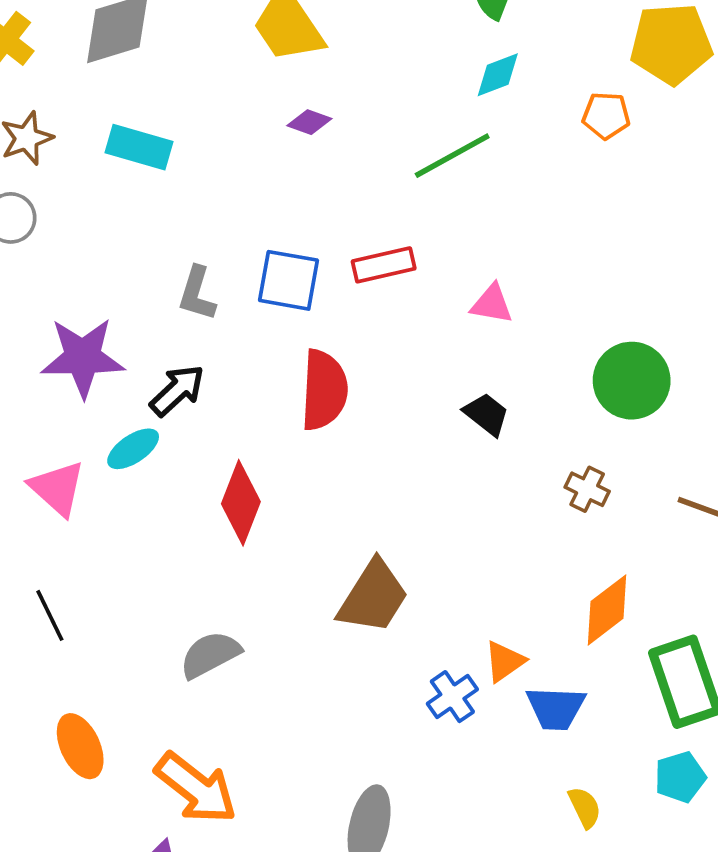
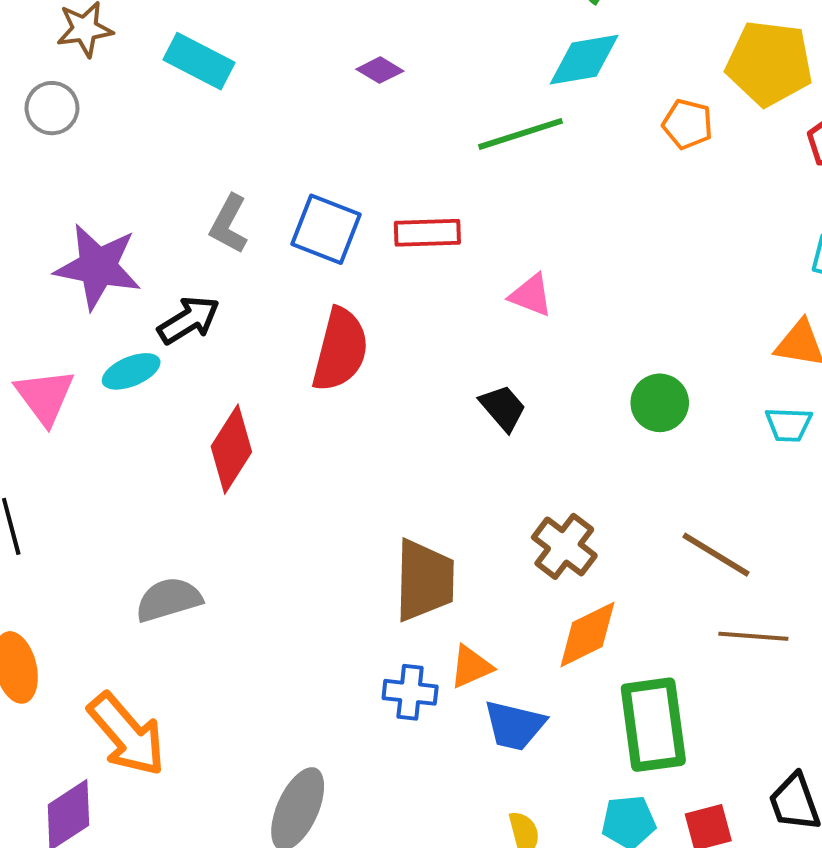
cyan diamond: (498, 75) -> (584, 60), size x1.4
green circle: (632, 381) -> (660, 403), size x0.7
brown cross: (587, 489) -> (564, 546), moved, size x1.4
brown trapezoid: (373, 597) -> (424, 580), moved, turned -42
blue cross: (452, 697) -> (410, 692), turned 30

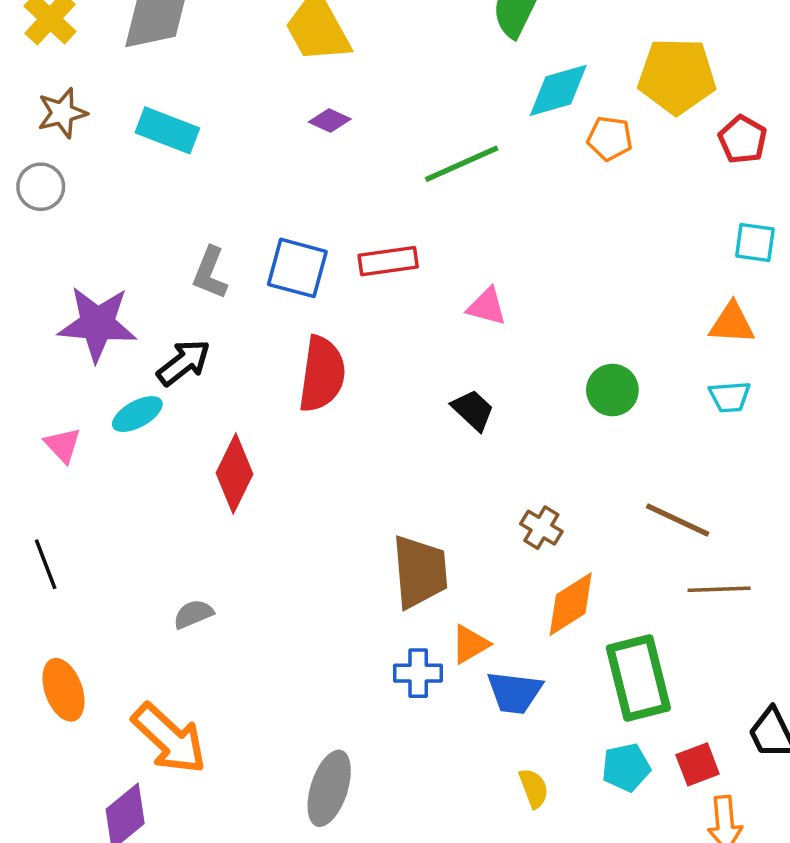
cyan diamond: (584, 60) -> (558, 90), moved
pink triangle: (45, 397) -> (63, 445), size x0.7
brown cross: (564, 546) -> (541, 528), size x0.7
gray semicircle: (169, 600) -> (193, 614), size x0.7

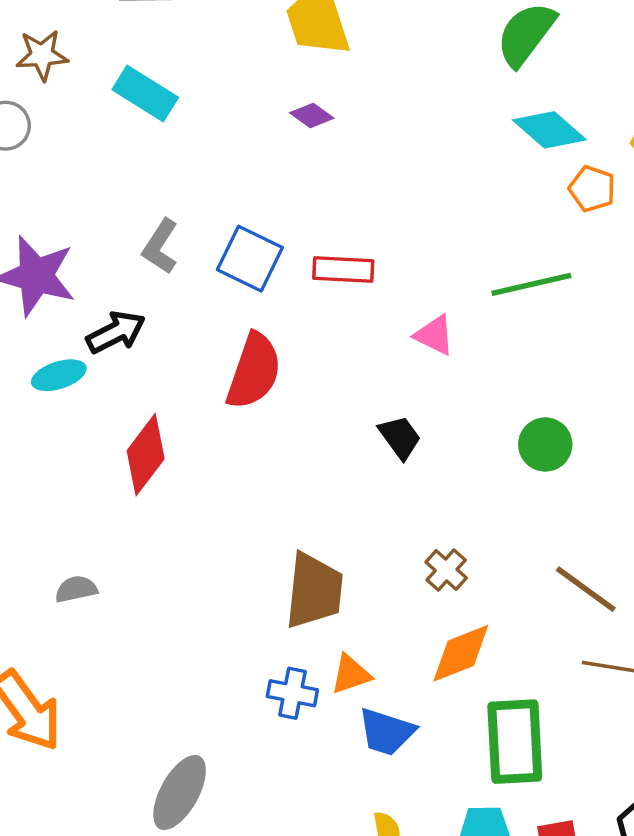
cyan diamond: (558, 90) -> (549, 130), turned 46
green line: (462, 164) -> (531, 284), moved

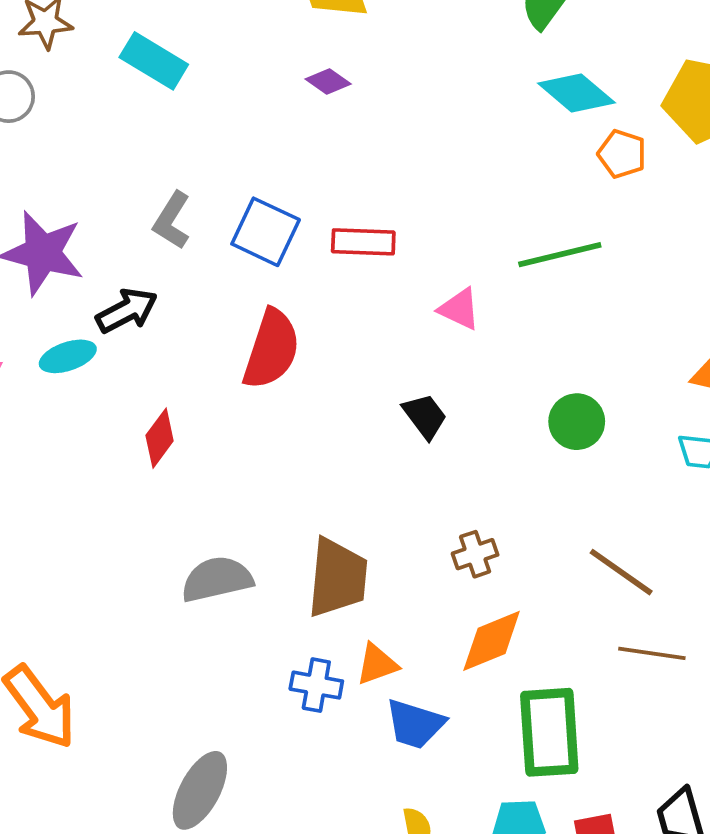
red diamond: (146, 455) -> (160, 438), size x0.7
brown cross: (446, 570) -> (475, 554), turned 30
gray semicircle: (76, 589) -> (217, 579), moved, size x1.6

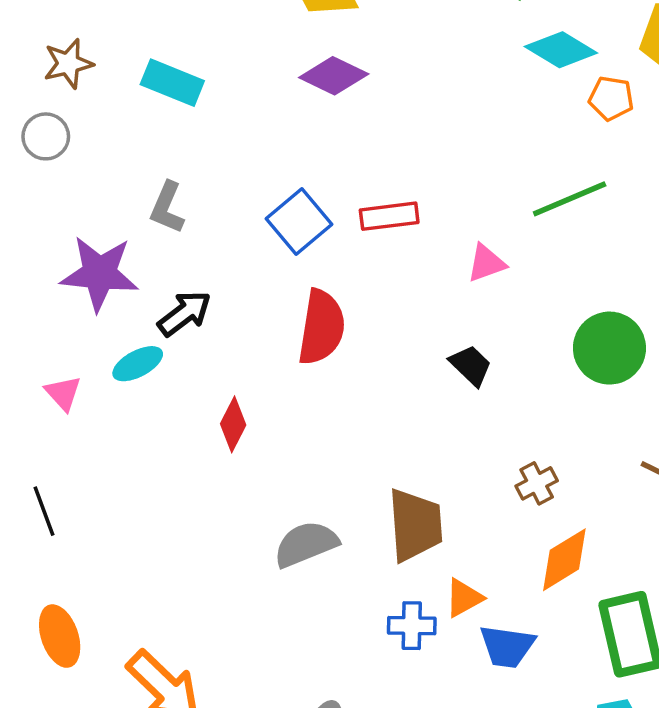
purple diamond: (328, 81) -> (334, 76), size x1.6
gray L-shape: (172, 220) -> (167, 208), moved
blue square: (266, 232) -> (299, 221), turned 34
pink triangle: (459, 309) -> (486, 263), turned -36
green circle: (577, 422) -> (609, 348), size x1.4

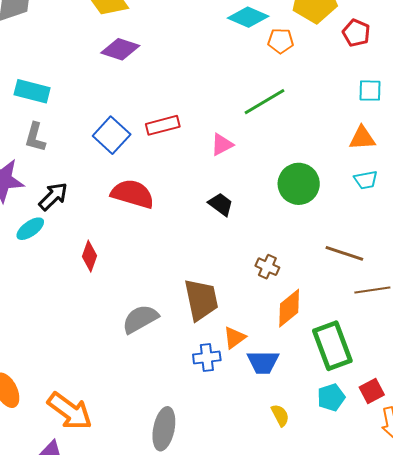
cyan rectangle: (172, 83) -> (32, 91), moved
red semicircle: (322, 327) -> (133, 194), turned -75
brown cross: (537, 483) -> (267, 267), turned -30

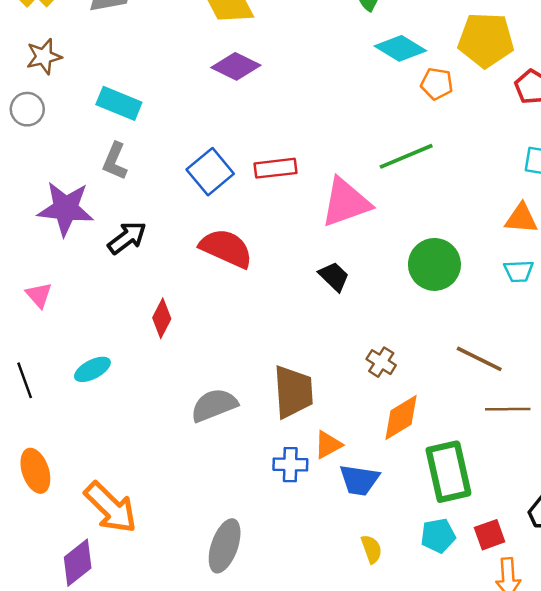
pink triangle: (222, 145) -> (346, 202), size x1.8
cyan ellipse: (30, 229) -> (92, 369), moved

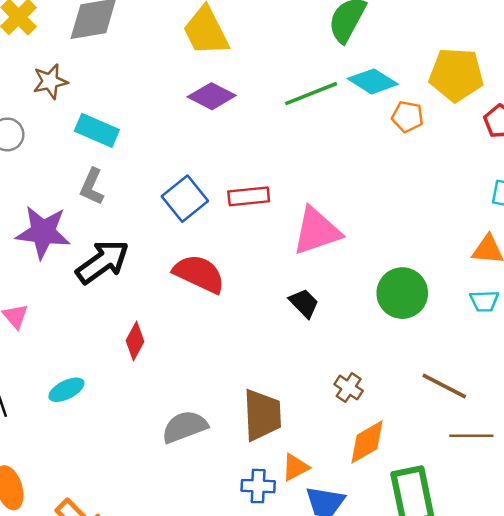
brown star: (44, 57) -> (50, 81), moved
green line: (406, 156) -> (311, 94), moved
black arrow: (127, 238) -> (102, 262), size x1.4

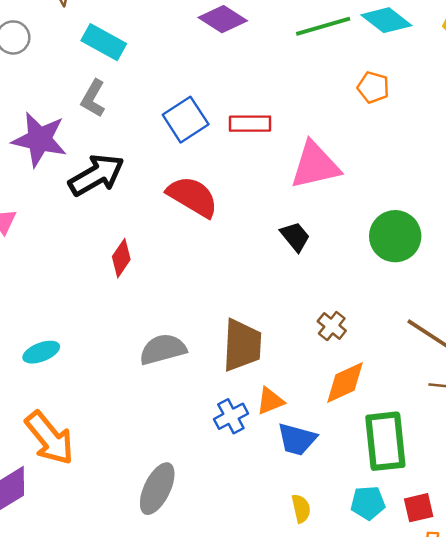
orange pentagon: (408, 117) -> (373, 87), moved
cyan ellipse: (66, 390) -> (41, 352), moved
blue cross: (258, 486) -> (231, 416), turned -36

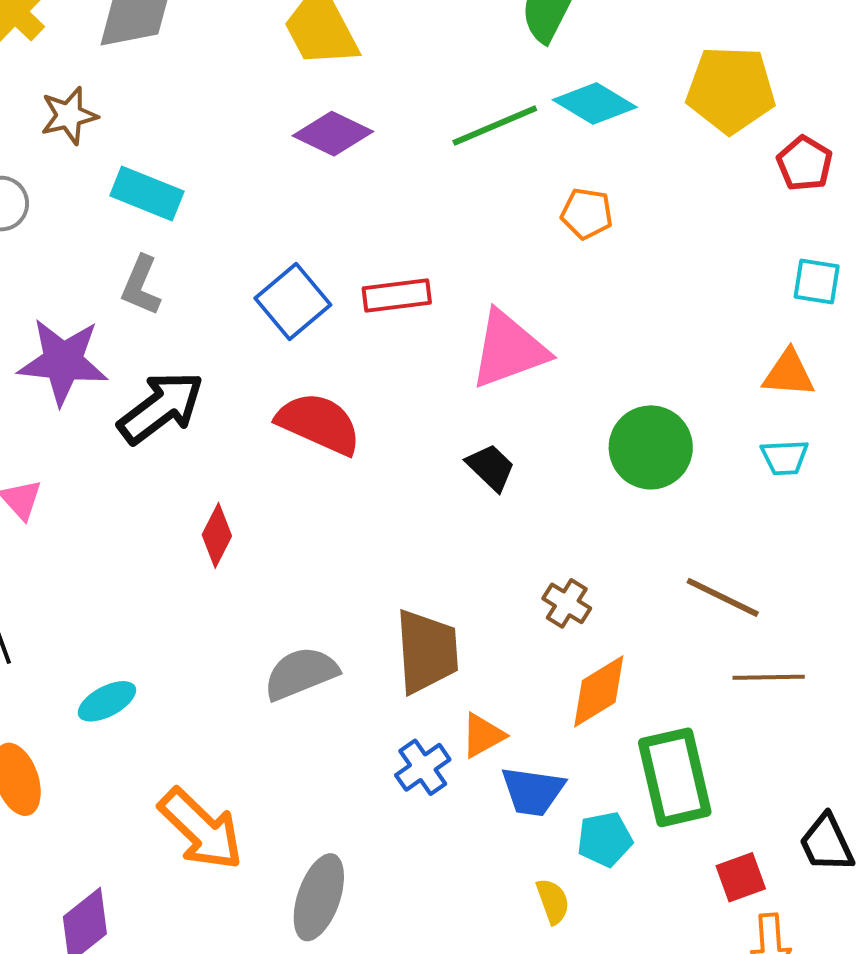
orange arrow: (50, 438) -> (201, 829), moved
cyan pentagon: (368, 503) -> (605, 839), moved

